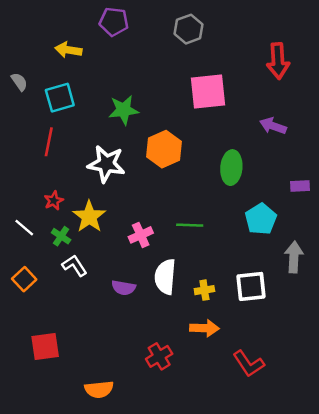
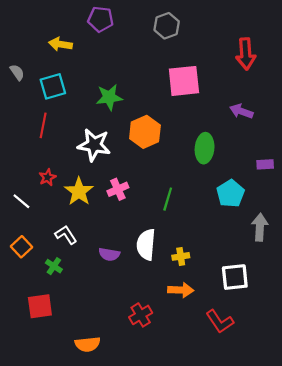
green line: (190, 225) -> (168, 199), turned -75
pink cross: (141, 235) -> (118, 189), moved
green cross: (61, 236) -> (54, 266), moved
white square: (251, 286) -> (235, 277), moved

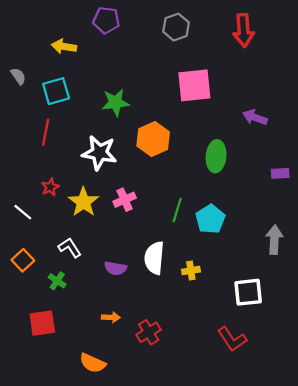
red arrow: (246, 54) -> (243, 30), moved
cyan pentagon: (231, 194) -> (210, 219), moved
orange arrow: (181, 290) -> (111, 317), moved, size x0.7
orange semicircle: (88, 344) -> (93, 363), turned 30

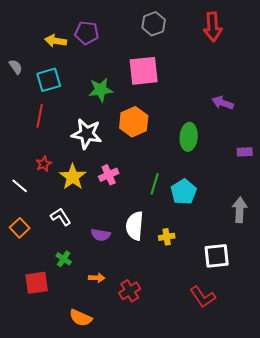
purple pentagon: (106, 20) -> (87, 33), moved
pink square: (194, 85) -> (144, 71), moved
green cross: (57, 281) -> (64, 259), moved

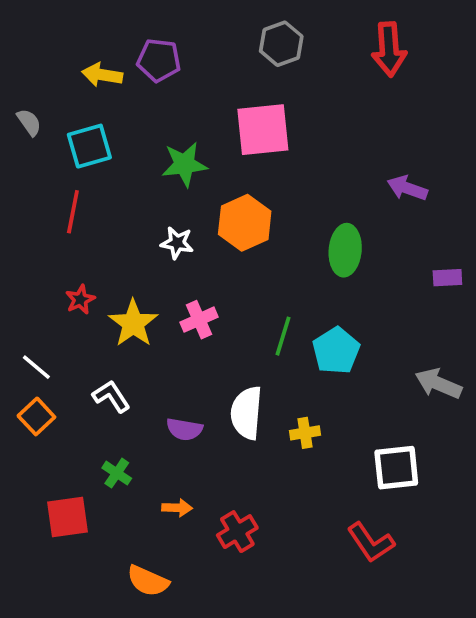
white star: (87, 134) -> (177, 243), moved, size x0.6
white line: (20, 186) -> (36, 367), moved
gray arrow: (240, 210) -> (438, 384), turned -70

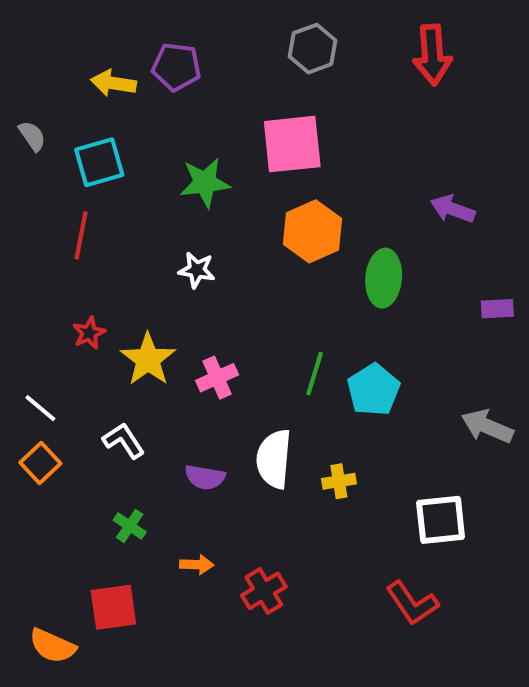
orange hexagon: (245, 223) -> (313, 231), moved
pink cross: (199, 320) -> (217, 378), moved
red square: (67, 517) -> (113, 607), moved
orange semicircle: (148, 581) -> (53, 646), moved

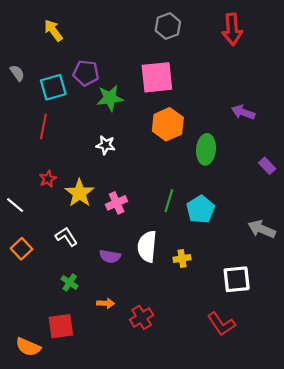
purple pentagon: (176, 67) -> (86, 73), moved
yellow arrow: (113, 83) -> (53, 30), moved, turned 45
purple rectangle: (497, 309) -> (267, 166), turned 49
white line: (40, 408) -> (15, 205), moved

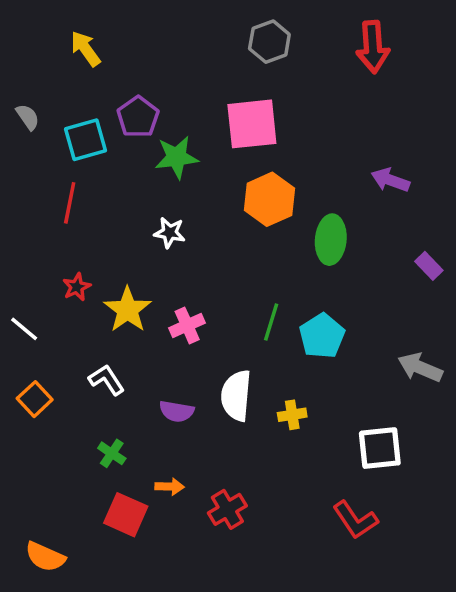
purple pentagon: (86, 73) -> (138, 117), turned 30
red square: (61, 326) -> (126, 515), moved, turned 32

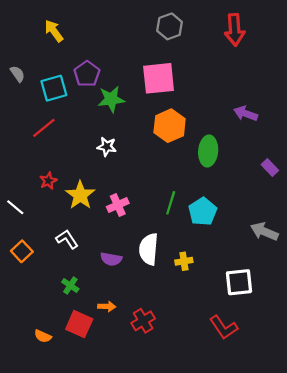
red line: (70, 203) -> (44, 128), turned 40
orange semicircle: (45, 557) -> (43, 336), moved, size x0.7

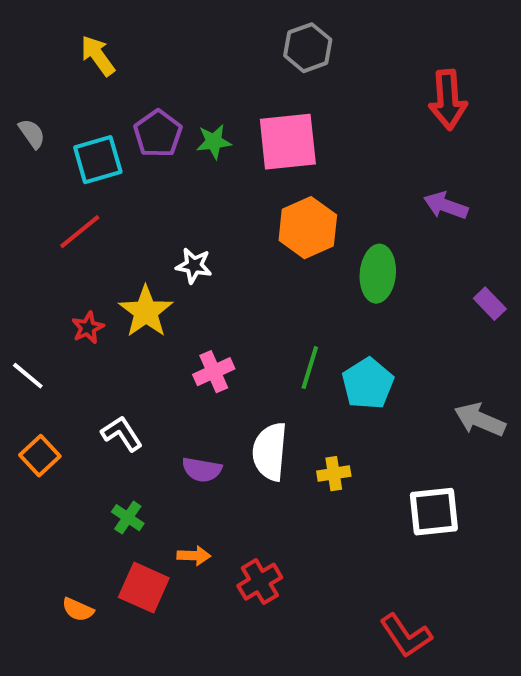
red arrow: (235, 30) -> (448, 100), moved
green star: (111, 99) -> (214, 142), moved, size x0.7
yellow star: (80, 195) -> (146, 312), moved
red L-shape: (224, 327) -> (406, 636), moved

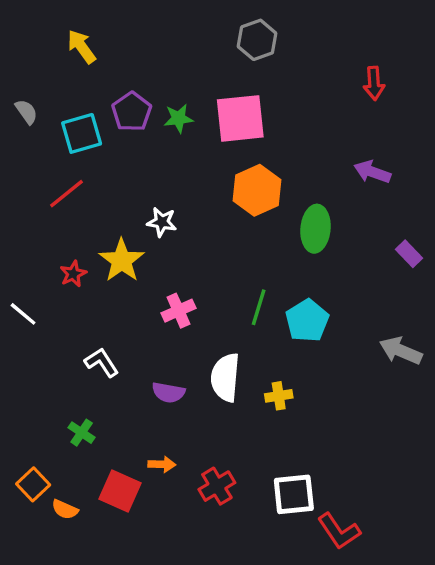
red arrow: (448, 100) -> (374, 83), size x0.7
orange square: (40, 456) -> (33, 484), moved
white square: (434, 512) -> (294, 494), moved
green cross: (128, 518) -> (82, 433), moved

